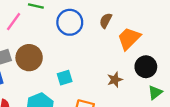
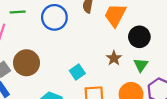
cyan square: (65, 78) -> (77, 72), moved
green triangle: (155, 92) -> (141, 65), moved

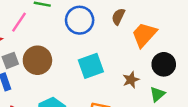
cyan square: (77, 72) -> (91, 66), moved, size x1.5

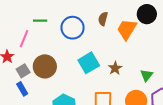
black circle: (164, 64) -> (147, 14), moved
brown star: (131, 80) -> (115, 68), moved

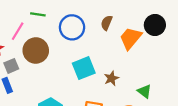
brown circle: (45, 66) -> (36, 51), moved
green triangle: (147, 75) -> (144, 91), turned -40

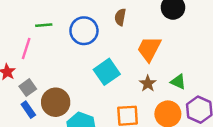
orange trapezoid: (131, 38) -> (149, 49), moved
brown circle: (36, 51) -> (56, 102), moved
brown star: (111, 78) -> (148, 83), moved

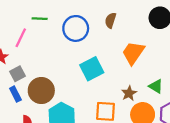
brown star: (148, 83) -> (129, 93), moved

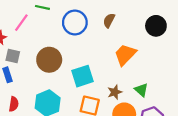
cyan square: (92, 69) -> (82, 76), moved
gray square: (18, 74) -> (13, 56), turned 32
brown circle: (41, 91) -> (49, 60), moved

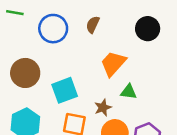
green triangle: (141, 90) -> (129, 92), moved, turned -32

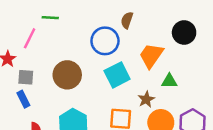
blue circle: (53, 29) -> (105, 41), moved
black circle: (148, 29) -> (184, 32), moved
cyan square: (65, 90) -> (117, 75), moved

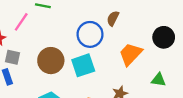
cyan square: (117, 75) -> (83, 65), moved
green triangle: (169, 81) -> (159, 80), moved

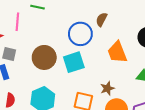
pink line: (21, 22) -> (17, 22), turned -30
orange trapezoid: (130, 54) -> (117, 52), turned -65

